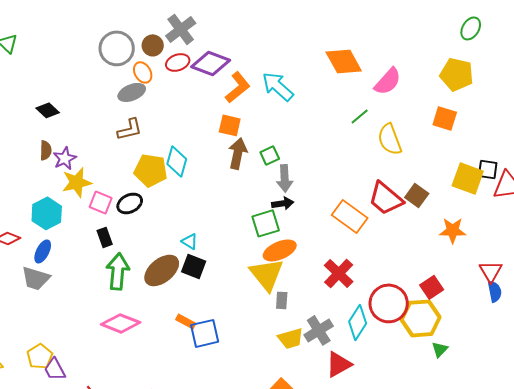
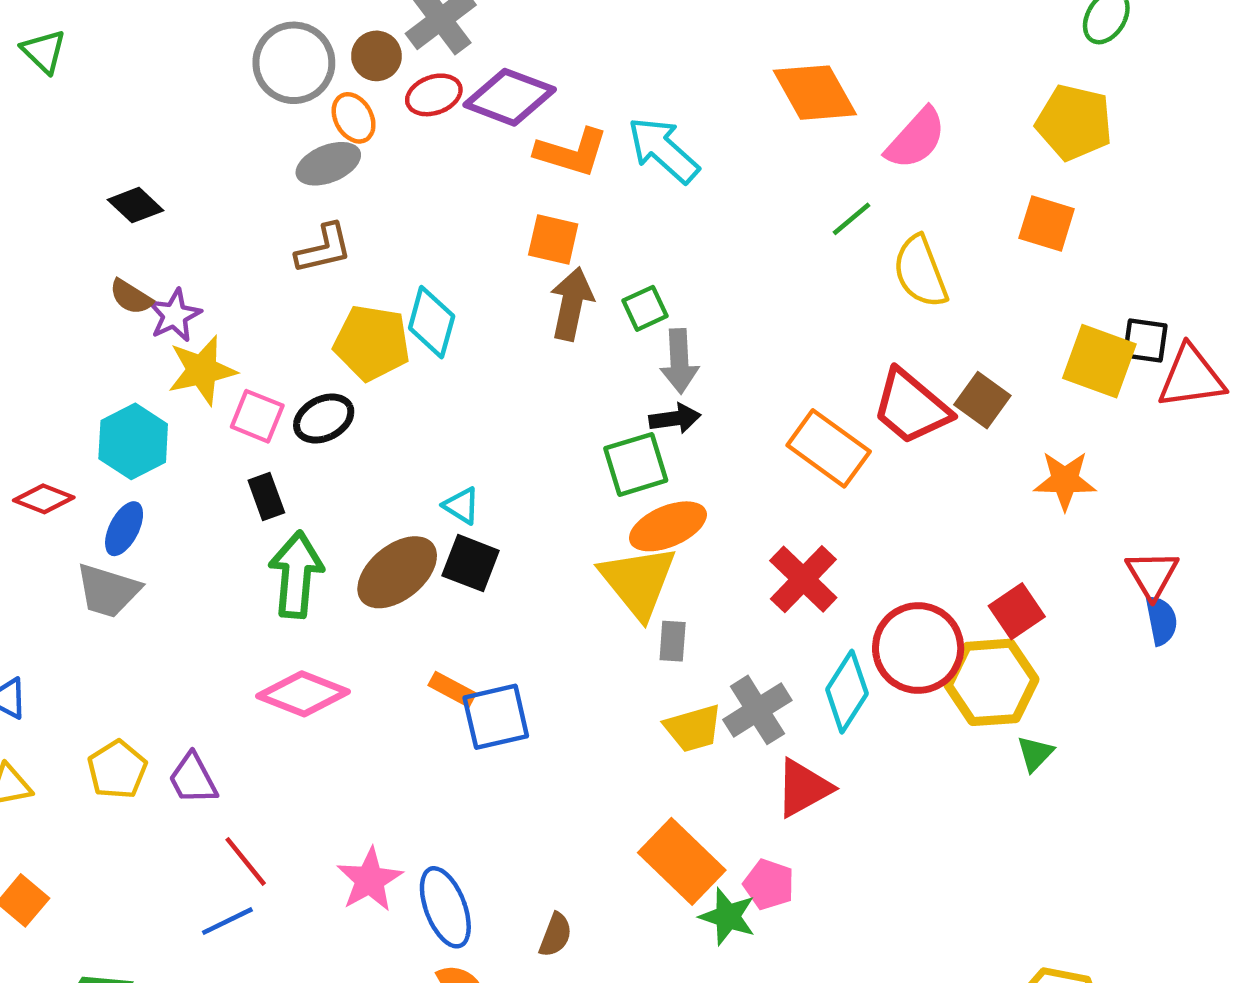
orange L-shape: (238, 87) -> (572, 152), turned 56
brown semicircle: (46, 150) -> (131, 297), turned 120
purple trapezoid: (55, 369) -> (193, 779), moved

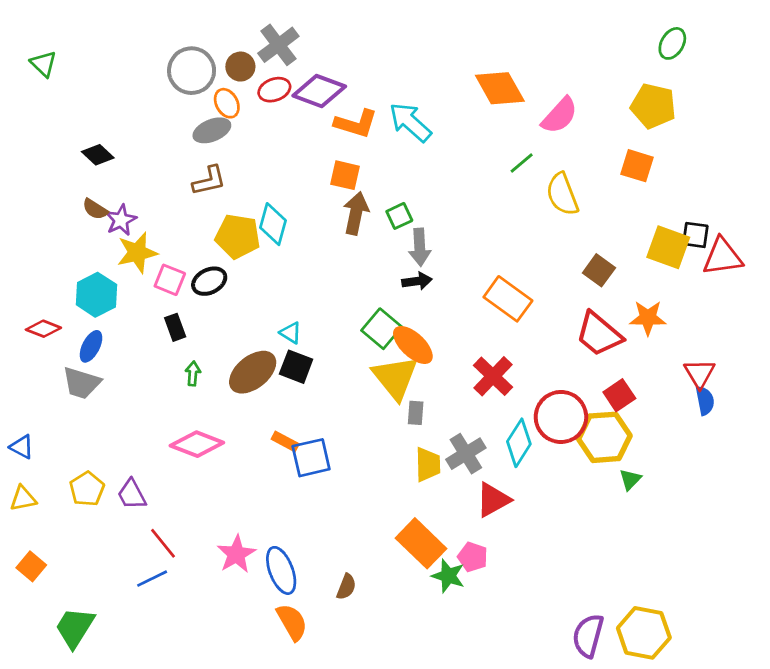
red trapezoid: (911, 407) -> (599, 334), moved
green square: (636, 464) -> (382, 329), moved, turned -33
orange ellipse: (668, 526) -> (413, 345), turned 66
green arrow: (296, 575) -> (193, 374), size x0.5
yellow trapezoid: (693, 728) -> (428, 465), turned -75

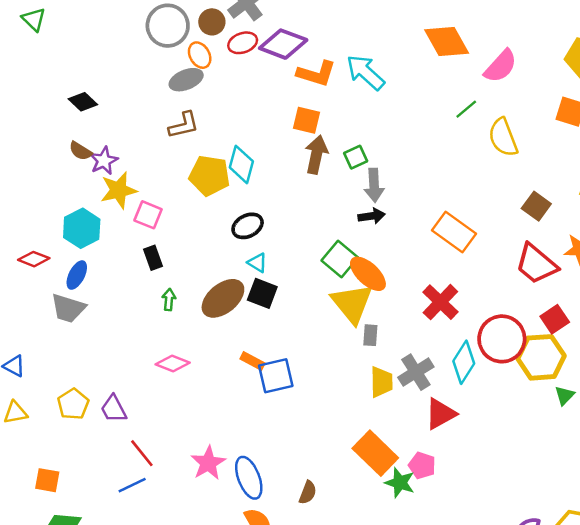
black ellipse: (209, 281) -> (248, 226), moved
pink diamond: (197, 444) -> (173, 363), size x0.7
orange square: (31, 566) -> (47, 480), moved, turned -30

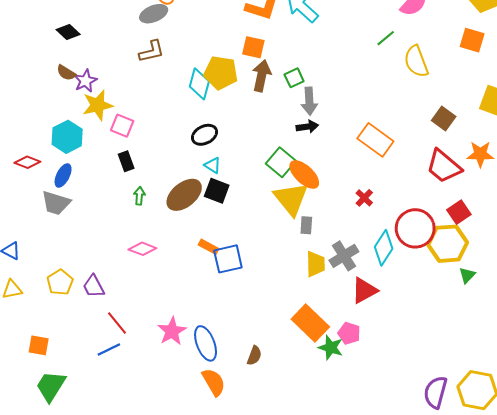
yellow pentagon: (209, 176) -> (221, 73), moved
red cross: (440, 302) -> (364, 198), size x0.6

